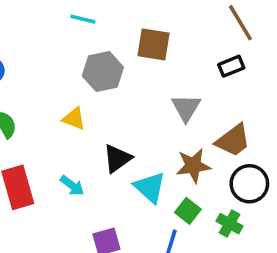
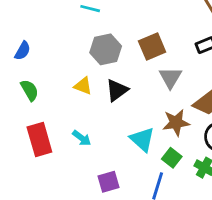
brown square: (153, 44) -> (152, 47), moved, turned -32
black triangle: (117, 158) -> (117, 90), moved

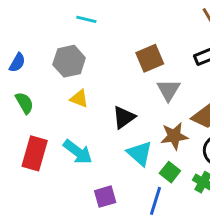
gray hexagon: (106, 49) -> (69, 61), moved
black triangle: (117, 90) -> (124, 117), moved
cyan arrow: (82, 138) -> (78, 152), size x1.5
red rectangle: (39, 139) -> (35, 153), turned 32

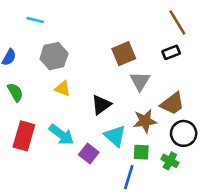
cyan line: (86, 19) -> (35, 20), moved
green square: (170, 172) -> (141, 152), turned -35
purple square: (105, 197) -> (89, 153), moved, turned -36

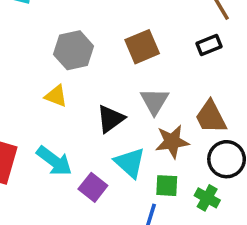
gray hexagon: (54, 56) -> (74, 50), moved
gray triangle: (140, 81) -> (154, 101), moved
brown trapezoid: (172, 104) -> (211, 117), turned 100

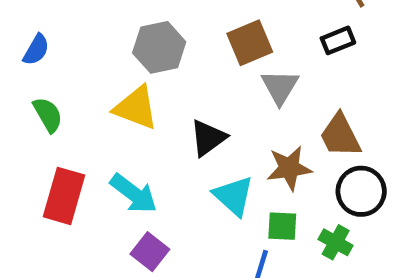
yellow triangle: (56, 96) -> (136, 108), size x1.5
gray triangle: (154, 101) -> (280, 87), moved
purple square: (93, 187) -> (150, 252), moved

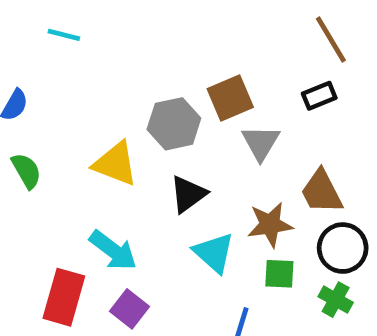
gray hexagon: (159, 47) -> (174, 124), moved
red rectangle: (64, 196) -> (64, 297), moved
green square: (282, 226) -> (279, 274), moved
green cross: (336, 242) -> (336, 300), moved

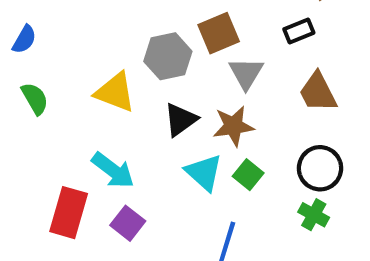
brown trapezoid: (322, 192) -> (318, 92), moved
brown star: (270, 225) -> (233, 126), moved
green square: (279, 274) -> (248, 175), moved, turned 36

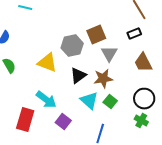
purple square: (128, 223) -> (63, 122), moved

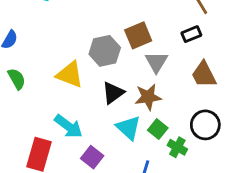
green cross: (141, 121) -> (177, 147), moved

